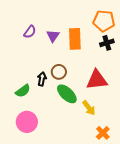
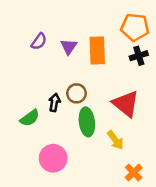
red triangle: (97, 80) -> (126, 104), turned 45
green ellipse: (67, 94) -> (87, 122), turned 40
pink circle: (27, 122) -> (53, 158), moved

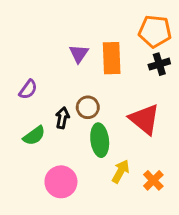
purple semicircle: (39, 41) -> (28, 89), moved
yellow arrow: (115, 140) -> (121, 171), moved, turned -114
orange cross: (134, 173) -> (153, 180), moved

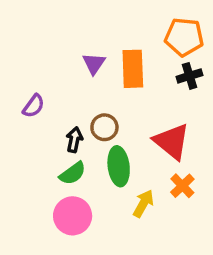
green semicircle: (34, 136) -> (73, 173), moved
orange cross: (153, 180) -> (182, 186), moved

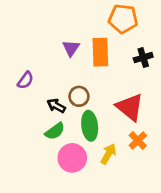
orange pentagon: (184, 37) -> (123, 19), moved
black arrow: (74, 140) -> (56, 106), turned -72
pink circle: (73, 216) -> (72, 158), moved

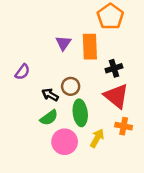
orange pentagon: (123, 19) -> (110, 17), turned 30
black cross: (143, 58) -> (114, 68), moved
orange cross: (138, 141) -> (124, 126), turned -35

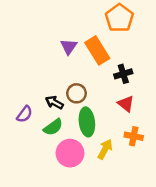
orange rectangle: (90, 47) -> (97, 50), turned -30
purple semicircle: (22, 72) -> (25, 114), moved
red triangle: (116, 96) -> (126, 104), size x0.6

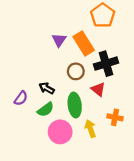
black cross: (123, 74) -> (106, 64), size x1.5
brown circle: (76, 93) -> (76, 71), moved
red triangle: (126, 104) -> (98, 89), moved
yellow arrow: (105, 149) -> (90, 129), turned -48

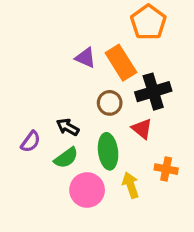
purple triangle: (59, 40) -> (85, 58), turned -40

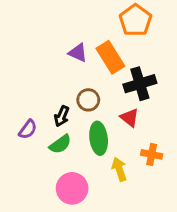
brown circle: (110, 103) -> (88, 100), moved
black arrow: (68, 127) -> (62, 116), turned -96
pink circle: (87, 190) -> (72, 188), moved

